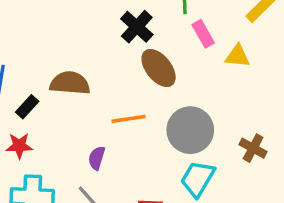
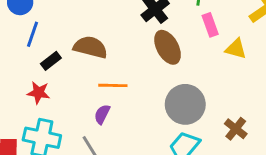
orange line: (128, 119) -> (113, 85), moved

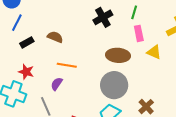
brown semicircle: (90, 47) -> (55, 37), size x0.7
brown ellipse: (168, 47) -> (118, 55), moved, turned -65
red star: (39, 93) -> (26, 72), moved

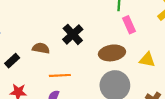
black cross: (103, 17) -> (73, 34), moved
yellow triangle: (154, 52) -> (147, 60), moved

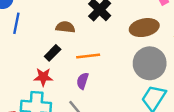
black rectangle: (12, 61) -> (53, 53), moved

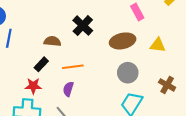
gray circle: (150, 63) -> (128, 73), size x0.7

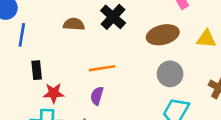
brown semicircle: (52, 41) -> (74, 24), moved
black rectangle: (41, 64) -> (37, 70), moved, turned -48

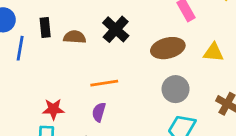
black rectangle: (37, 70) -> (45, 27), moved

